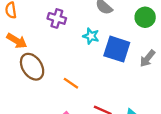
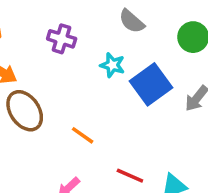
blue square: (117, 49) -> (151, 84), turned 36

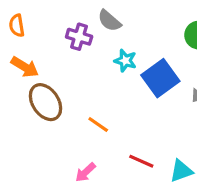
gray semicircle: (132, 21) -> (109, 21), moved

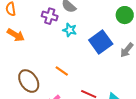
cyan star: (125, 61) -> (70, 30), moved
brown ellipse: (45, 102) -> (29, 81), moved

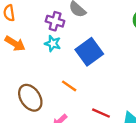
cyan star: (70, 30) -> (53, 44), moved
blue square: (101, 42) -> (89, 52), moved

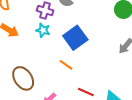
orange line: (69, 86) -> (66, 65), moved

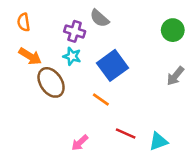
brown ellipse: (23, 78) -> (51, 82), moved

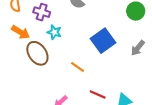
purple cross: (75, 31) -> (42, 12), moved
blue square: (113, 65) -> (103, 41), moved

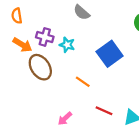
purple cross: (42, 12) -> (45, 37), moved
cyan star: (54, 32) -> (67, 45), moved

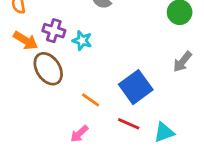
blue square: (110, 54) -> (136, 87), moved
orange line: (83, 82) -> (91, 100), moved

